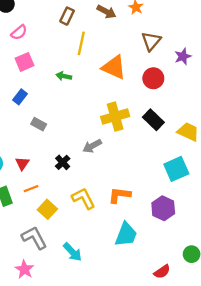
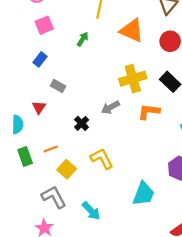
green arrow: (64, 76) -> (83, 39), turned 112
red triangle: (22, 163) -> (39, 107), moved
orange L-shape: (119, 195) -> (149, 112), moved

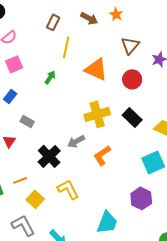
orange L-shape: (149, 112) -> (102, 155), moved, turned -40
black cross: (82, 123) -> (49, 156), size x1.6

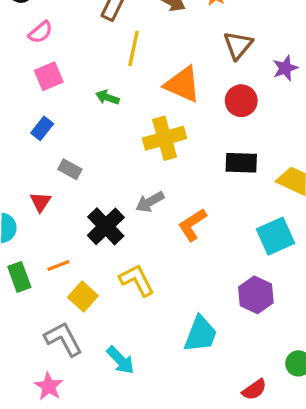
green arrow: (50, 77) -> (107, 97), turned -104
yellow cross: (97, 114) -> (165, 138), moved
black rectangle: (132, 117) -> (241, 163), turned -42

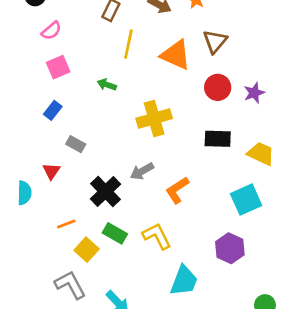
purple star: (285, 68) -> (254, 93), moved
orange triangle: (182, 84) -> (176, 55), moved
green rectangle: (19, 277) -> (115, 233), moved, turned -40
yellow L-shape: (137, 280) -> (157, 236), moved

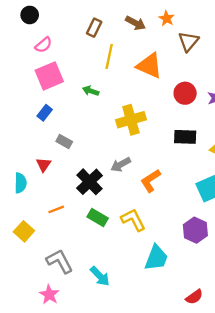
brown triangle: (215, 41) -> (188, 41), moved
pink square: (58, 67) -> (49, 76), size x1.4
yellow square: (87, 250) -> (24, 231), moved

